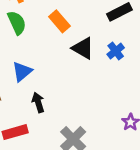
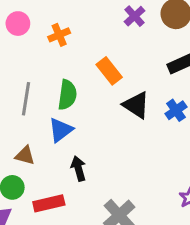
green semicircle: (17, 23) -> (67, 95), moved, turned 30

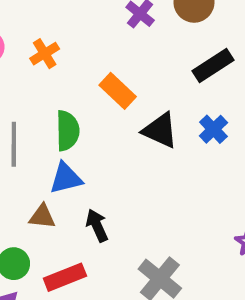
blue triangle: (61, 130) -> (66, 178), turned 32
brown triangle: (25, 155) -> (42, 217), moved

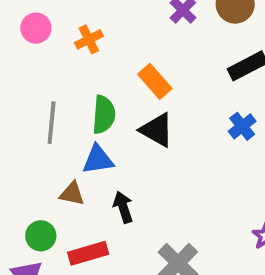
black triangle: (160, 130) -> (157, 130), moved

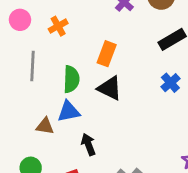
orange rectangle: (155, 81) -> (107, 54), turned 65
gray line: (52, 123) -> (33, 66), moved
brown triangle: (72, 194) -> (45, 126), moved

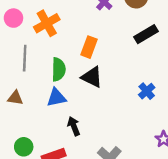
orange cross: (58, 26) -> (47, 23), size x1.5
blue cross: (170, 83) -> (147, 91), moved
brown triangle: (45, 126) -> (15, 98), moved

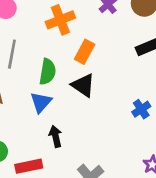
orange cross: (47, 23) -> (60, 20), moved
blue triangle: (56, 98) -> (41, 102), turned -45

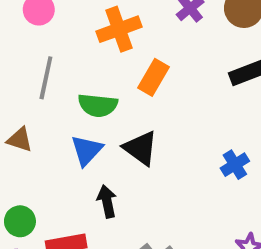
green semicircle: (47, 72) -> (98, 105), turned 85
black triangle: (83, 85) -> (141, 148), moved

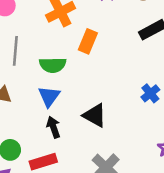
black triangle: (141, 148) -> (95, 115), moved
black arrow: (107, 201) -> (53, 127), moved

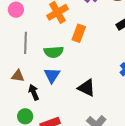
black arrow: (53, 127) -> (34, 92), moved

